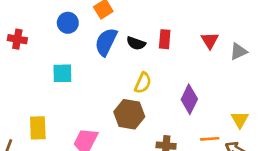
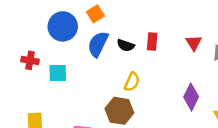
blue circle: (68, 23) -> (63, 26), size x1.5
red cross: (17, 39) -> (30, 60), moved
purple diamond: (189, 99) -> (191, 97), moved

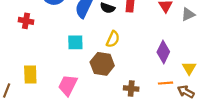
cyan square: (58, 73) -> (75, 42), moved

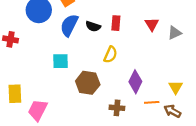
yellow semicircle: (113, 39) -> (110, 55), moved
purple diamond: (163, 52) -> (135, 82), moved
pink trapezoid: (68, 85) -> (38, 110), moved

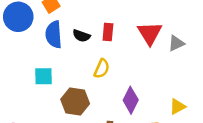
red triangle: (152, 24) -> (150, 33), size x1.5
blue semicircle: (69, 25) -> (54, 34), turned -30
yellow triangle: (176, 87) -> (177, 107), turned 32

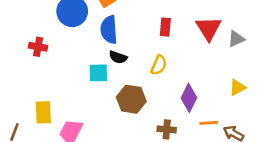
black semicircle: (81, 36) -> (118, 57), moved
yellow triangle: (177, 107) -> (237, 87), moved

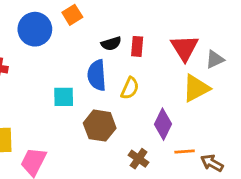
blue semicircle: (109, 30) -> (97, 75), moved
black semicircle: (118, 57) -> (111, 44), moved, turned -36
yellow triangle: (237, 87) -> (196, 88), moved, size x1.5
brown cross: (167, 129) -> (139, 159), turned 30

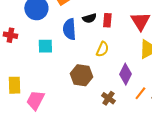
blue semicircle: (97, 75) -> (69, 29), moved
cyan square: (64, 97) -> (45, 46), moved
orange line: (185, 152) -> (140, 93), turned -48

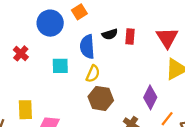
red cross: (10, 35) -> (21, 53), turned 32
yellow semicircle: (102, 49) -> (93, 74), moved

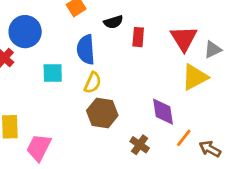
blue circle: (50, 23) -> (25, 32), moved
black semicircle: (110, 34) -> (113, 22), moved
purple diamond: (150, 97) -> (163, 112), turned -35

